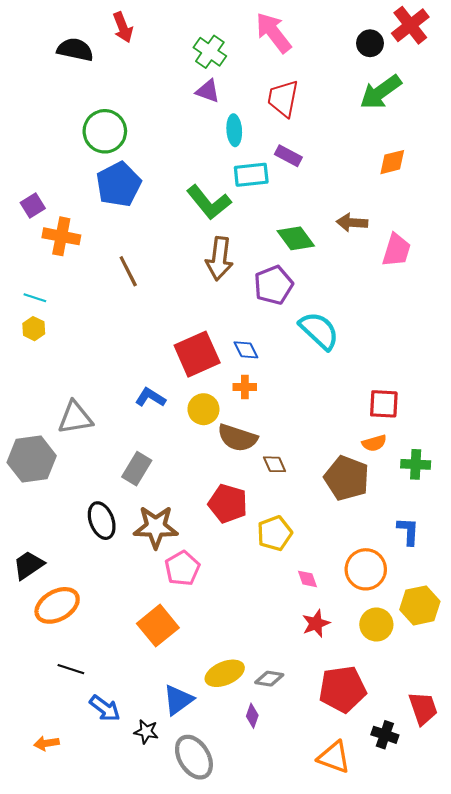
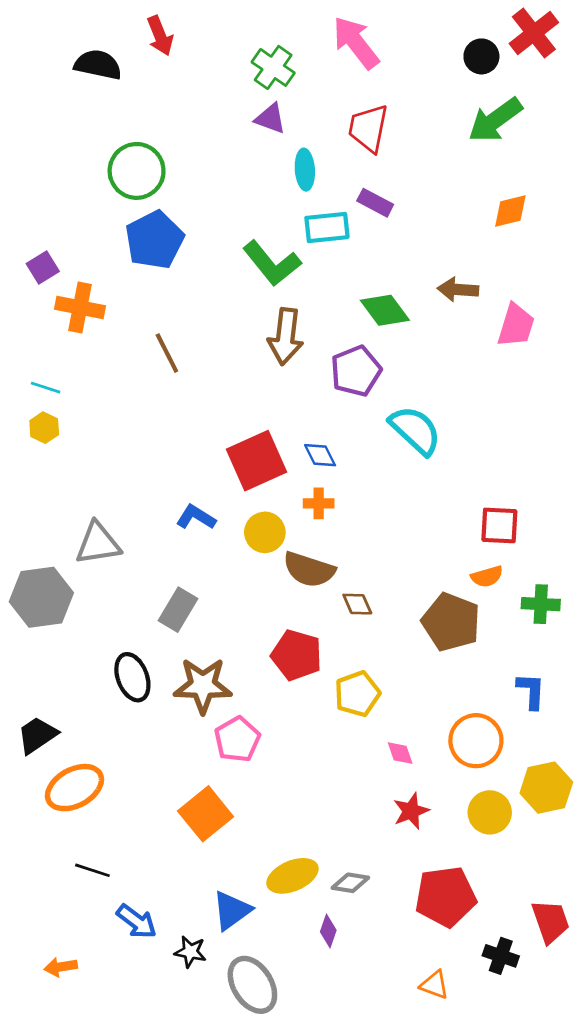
orange triangle: (334, 757) -> (435, 985), size x0.7

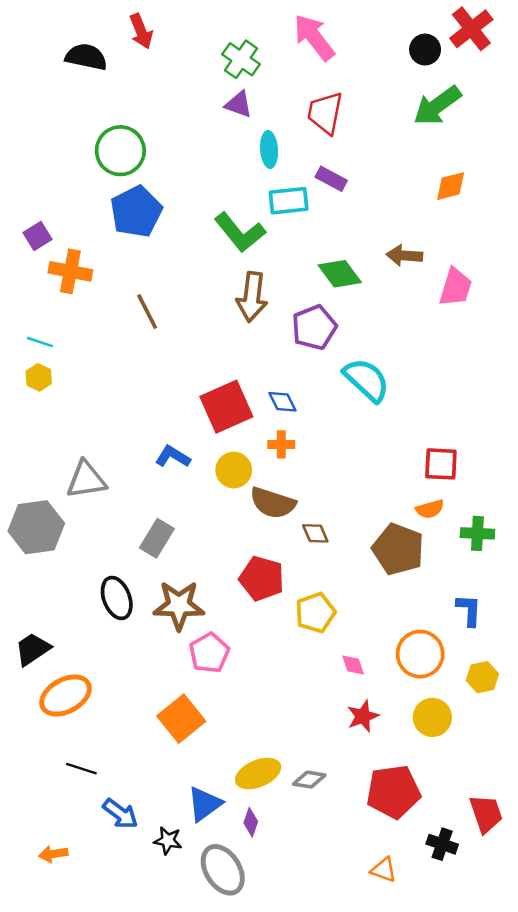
yellow hexagon: (546, 788) -> (482, 677), moved, size x0.7
purple diamond: (328, 931) -> (251, 822), moved

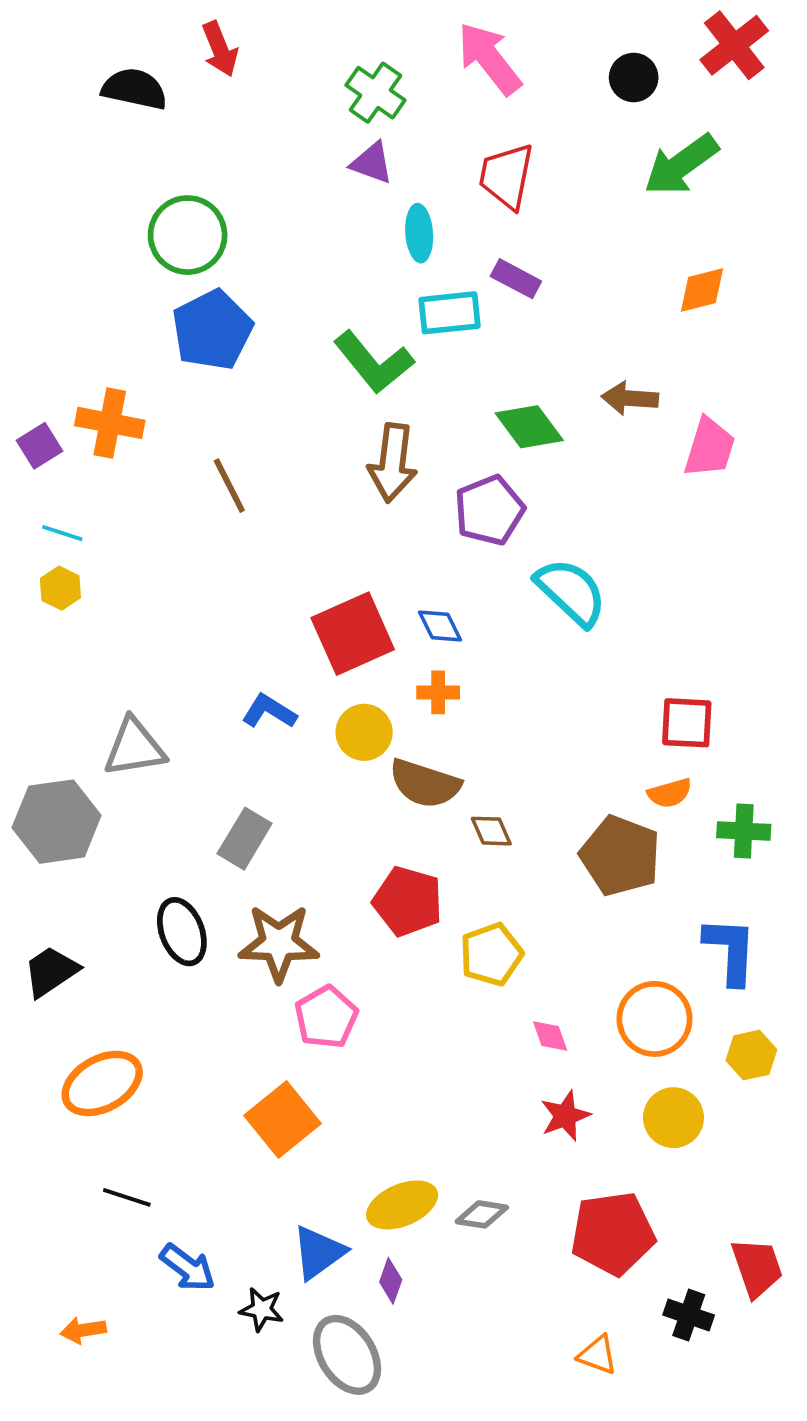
black circle: (425, 50) -> (634, 77), moved
purple square: (37, 236) -> (40, 446), moved
blue L-shape: (469, 610) -> (730, 951), size x1.4
black trapezoid: (33, 649) -> (51, 971), moved

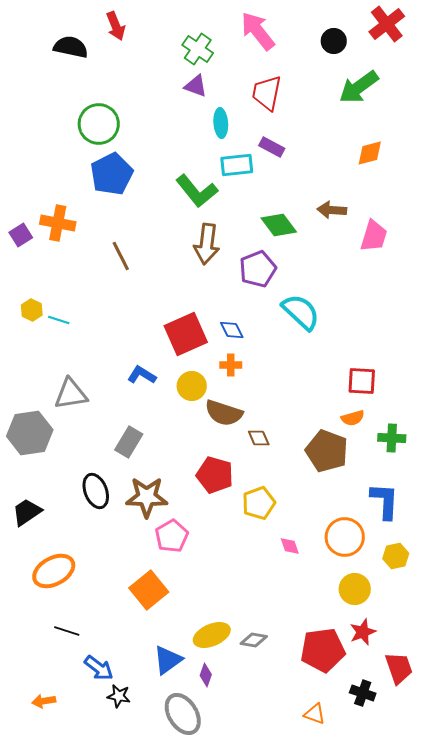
cyan line: (62, 533) -> (59, 320), moved
red star: (565, 1116) -> (363, 632), moved
black star: (262, 1309) -> (119, 696), moved

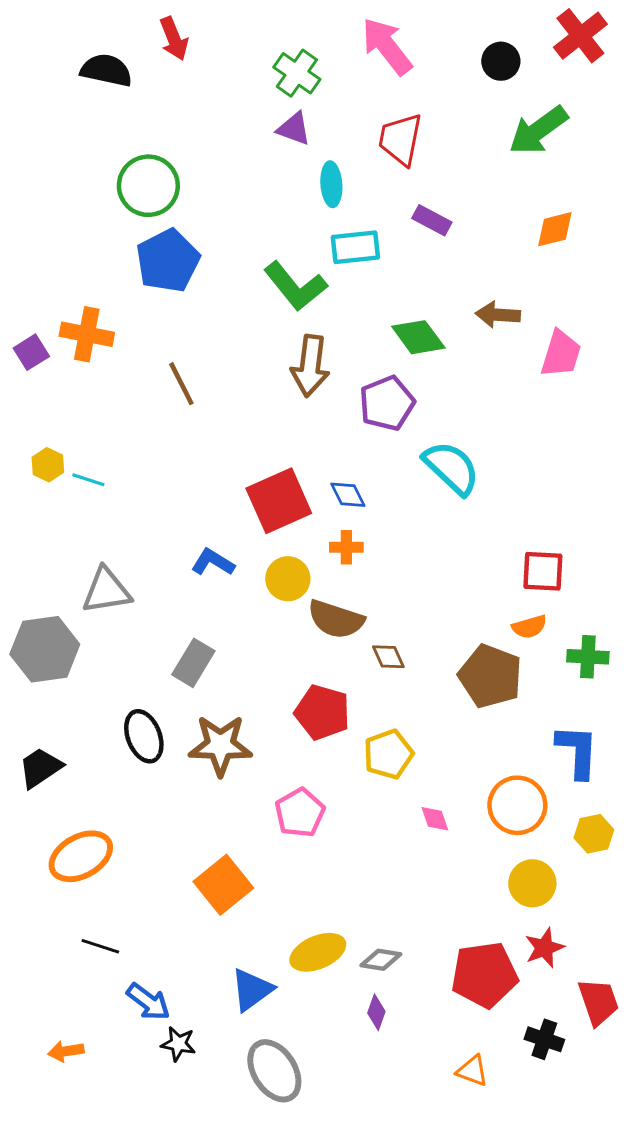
purple rectangle: (272, 147) -> (432, 220), moved
pink pentagon: (172, 536) -> (300, 813), moved
purple diamond: (206, 675) -> (376, 1012), moved

